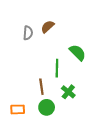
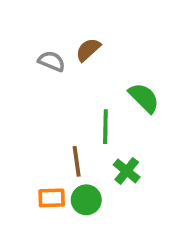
gray semicircle: (28, 33) -> (52, 61), turned -72
orange rectangle: (18, 109) -> (52, 198), moved

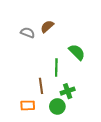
green cross: (127, 171) -> (68, 91), turned 32
green circle: (86, 200) -> (57, 106), moved

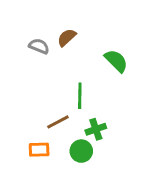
green semicircle: (77, 52) -> (116, 61), moved
brown line: (41, 86) -> (58, 122), turned 70

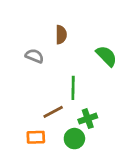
brown semicircle: (67, 37) -> (61, 35), turned 132
gray semicircle: (39, 46) -> (34, 56), moved

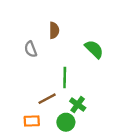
gray semicircle: (34, 56) -> (31, 49), turned -133
green cross: (88, 119) -> (78, 105), turned -35

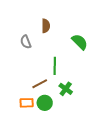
green circle: (66, 122) -> (45, 103), moved

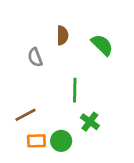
green semicircle: (80, 42) -> (102, 45), moved
brown line: (40, 84) -> (26, 115), moved

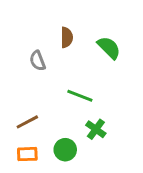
green line: (75, 90) -> (80, 96), turned -70
orange rectangle: (36, 141) -> (27, 154), moved

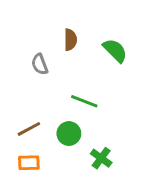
green cross: (96, 129) -> (101, 158), moved
green circle: (65, 150) -> (69, 134), moved

